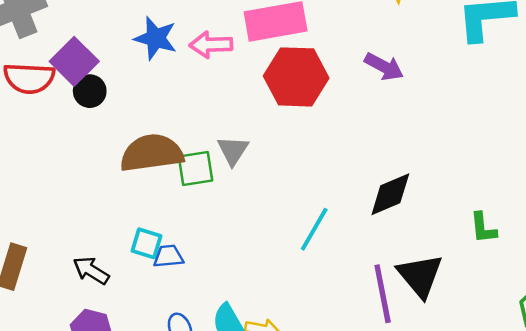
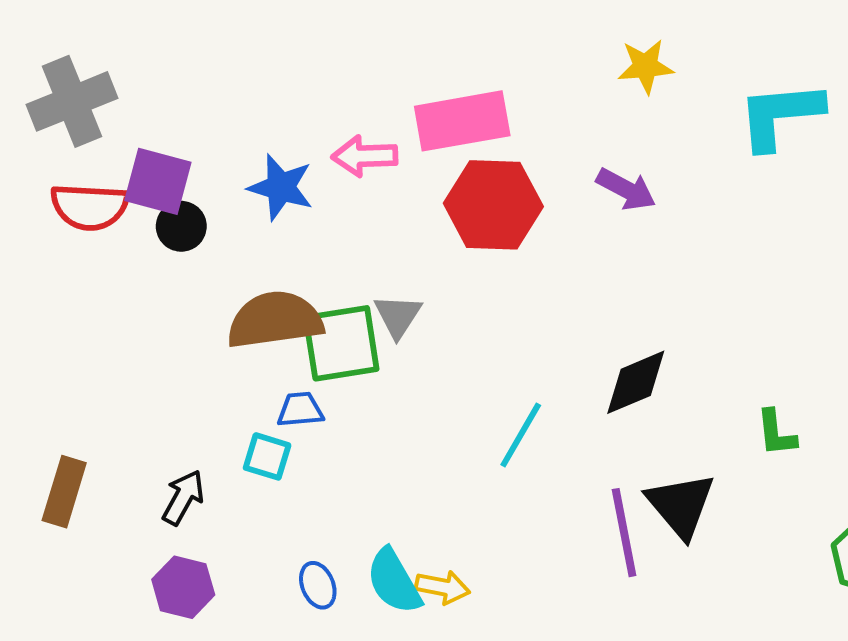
blue star: (156, 38) -> (281, 187), moved
purple square: (74, 61) -> (158, 181), turned -30
green square: (196, 169) -> (341, 343), size x1.4
blue trapezoid: (168, 256) -> (300, 410), moved
black arrow: (91, 270) -> (183, 497), turned 87

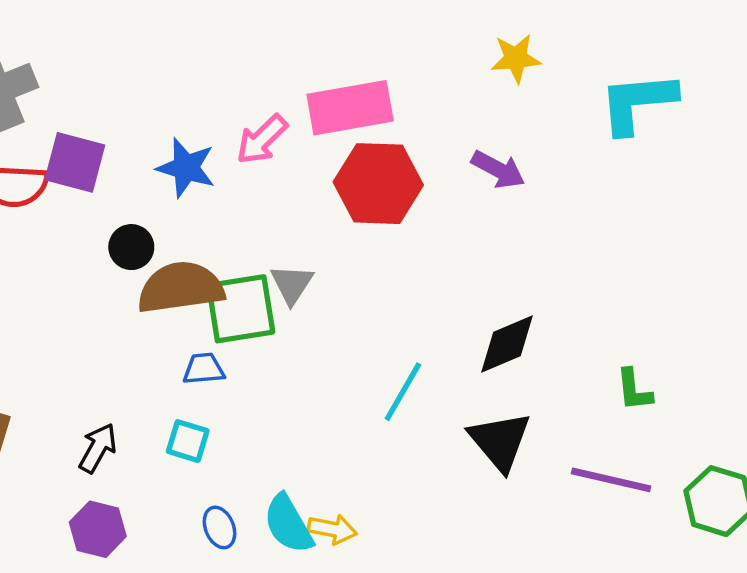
pink arrow: (365, 156) -> (262, 139), turned -42
black circle: (181, 226) -> (131, 247), moved
cyan square: (267, 456) -> (188, 441), moved
black triangle: (681, 505) -> (500, 441), moved
purple line: (624, 533) -> (611, 480), moved, turned -66

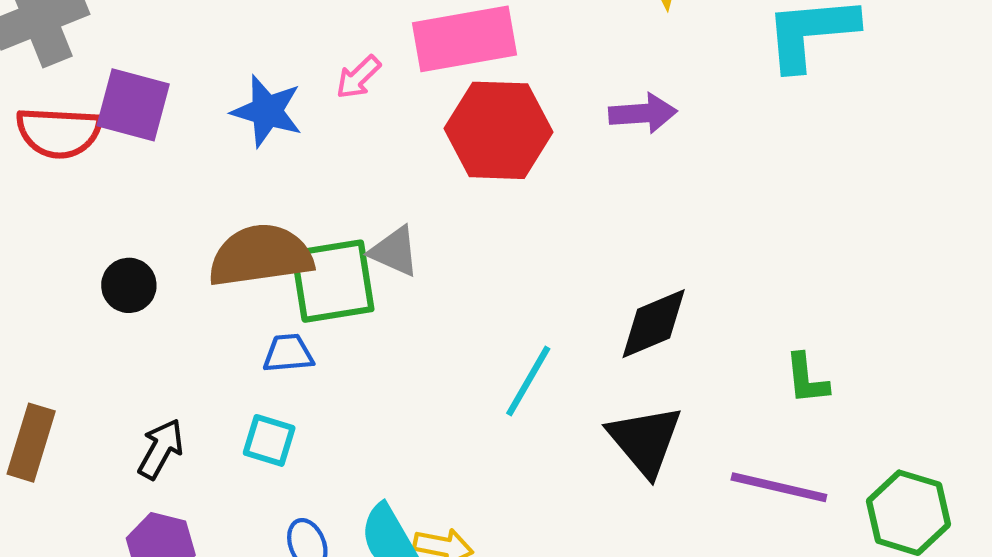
pink arrow: (262, 139) -> (358, 77), size x0.7
purple arrow: (498, 169) -> (643, 113), turned -32
black circle: (131, 247) -> (129, 285), moved
gray triangle: (292, 284) -> (394, 251), turned -39

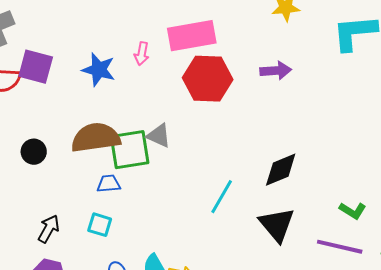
pink arrow: (358, 77) -> (142, 54), turned -35
green L-shape: (807, 379) -> (353, 211), moved, turned -52

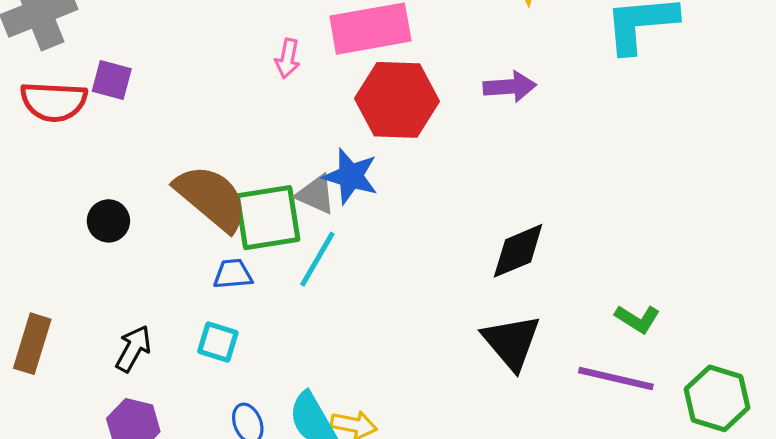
purple square: (36, 67) -> (112, 80), size x0.7
blue star: (99, 70) -> (351, 176), moved
brown semicircle: (96, 138) -> (211, 198), turned 48
cyan line: (222, 197) -> (317, 259), moved

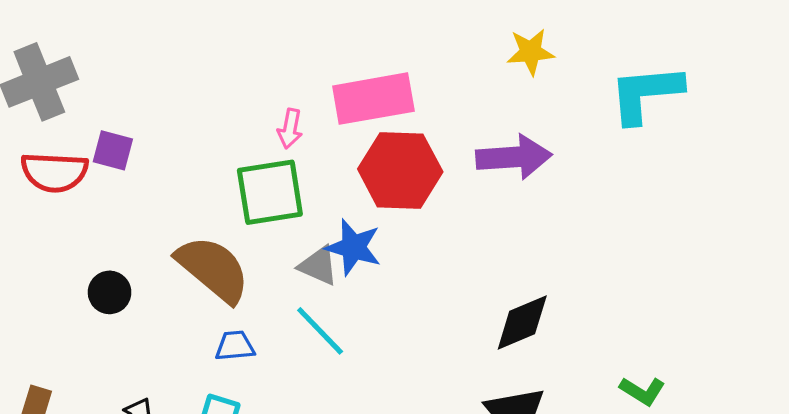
purple arrow: (510, 87) -> (514, 157), size x1.4
green square: (268, 218) -> (270, 192), moved
cyan line: (317, 259) -> (320, 331), turned -74

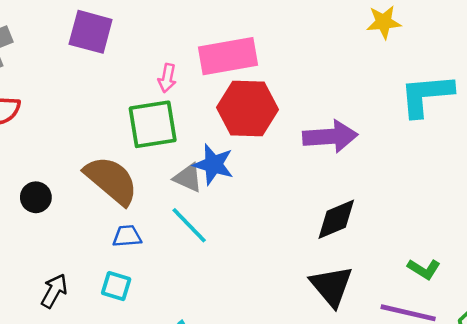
yellow star: (531, 52) -> (384, 22), moved
cyan L-shape: (646, 94) -> (426, 95), moved
purple square: (113, 150) -> (91, 32), moved, size x1.5
purple arrow: (514, 157) -> (330, 136), moved

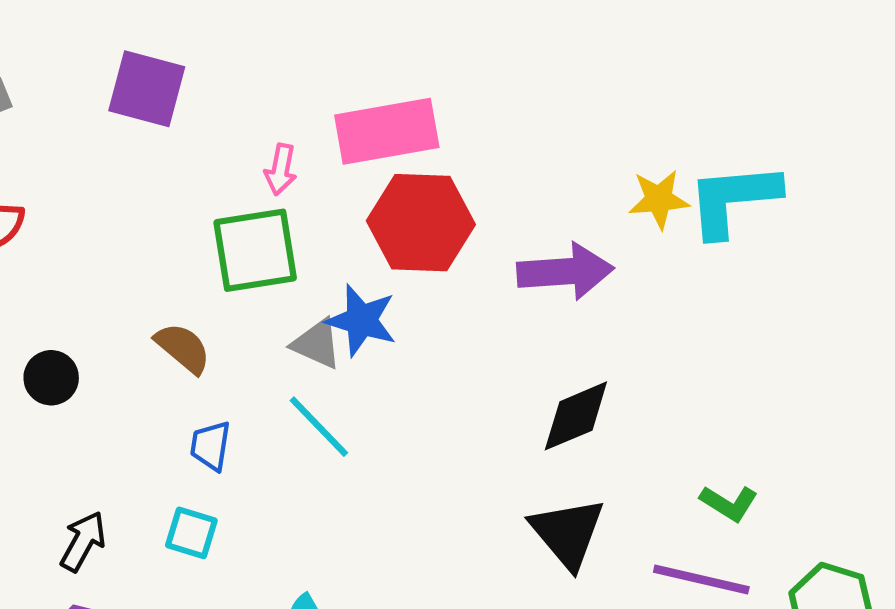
yellow star: (384, 22) -> (659, 199), moved
brown semicircle: (111, 180) -> (183, 348), size x0.6
blue trapezoid: (127, 236) -> (210, 446), turned -76

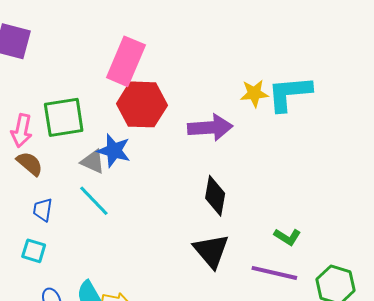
pink rectangle: (387, 131) -> (126, 61), turned -57
pink arrow: (281, 170) -> (22, 131), moved, size x1.4
black diamond: (576, 416) -> (215, 196), turned -57

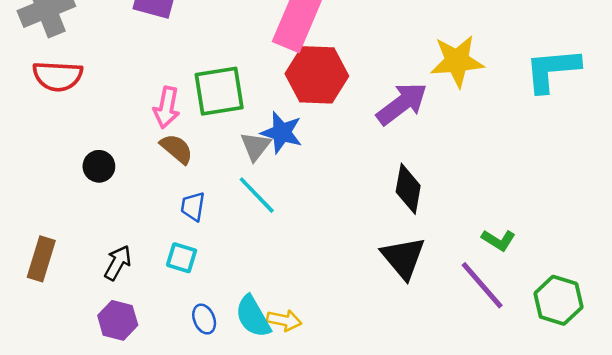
yellow star: (254, 93) -> (457, 61), size x1.5
cyan L-shape: (289, 93) -> (552, 70), moved
purple arrow: (210, 128) -> (402, 104), turned -33
gray triangle: (93, 162) -> (255, 146), turned 44
purple line: (274, 273) -> (482, 285), turned 36

